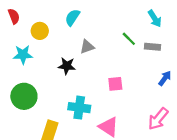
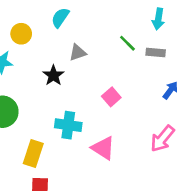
cyan arrow: (155, 19) -> (158, 19), turned 42
black star: (67, 66) -> (53, 75), turned 30
pink square: (115, 84) -> (111, 97), turned -35

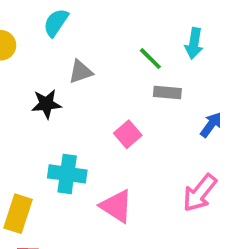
cyan arrow: (158, 19) -> (194, 43), moved
gray rectangle: (156, 53) -> (167, 93), moved
black star: (53, 75) -> (46, 104), turned 30

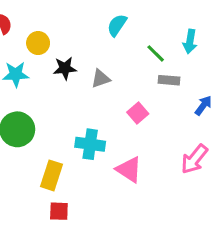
cyan semicircle: (56, 23) -> (117, 25), moved
gray triangle: (80, 72) -> (101, 79), moved
black star: (46, 104) -> (65, 68), moved

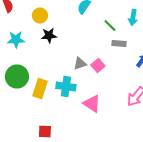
yellow circle: (38, 43) -> (40, 16), moved
gray triangle: (101, 79) -> (80, 64), moved
yellow rectangle: (51, 175) -> (40, 88), moved

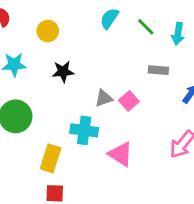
green line: (110, 26) -> (146, 27), moved
black star: (49, 36) -> (63, 72), moved
yellow rectangle: (40, 88) -> (51, 158), moved

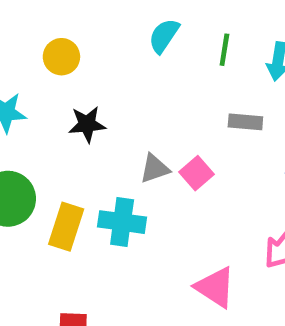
green line: (146, 27) -> (224, 50), turned 54
pink triangle: (121, 154) -> (215, 287), moved
yellow rectangle: (51, 158) -> (66, 227), moved

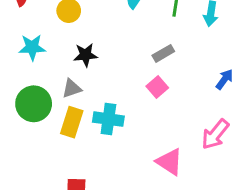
gray rectangle: (245, 122) -> (163, 53), moved, turned -35
gray triangle: (155, 168) -> (72, 89), moved

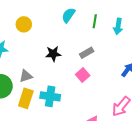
black star: (85, 55) -> (53, 54), moved

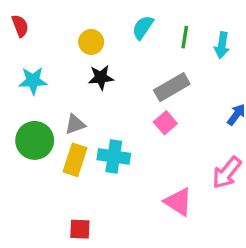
yellow circle: (24, 24) -> (91, 42), moved
gray rectangle: (87, 53) -> (172, 87), size x1.5
black star: (53, 54) -> (101, 77), moved

